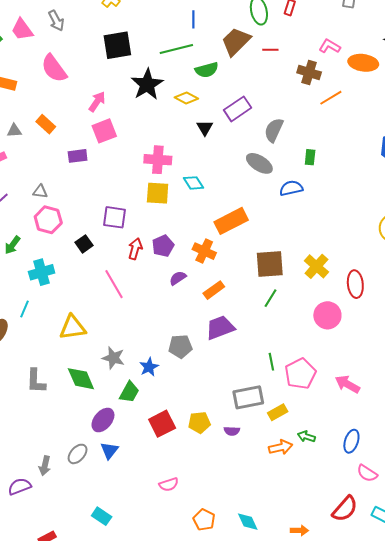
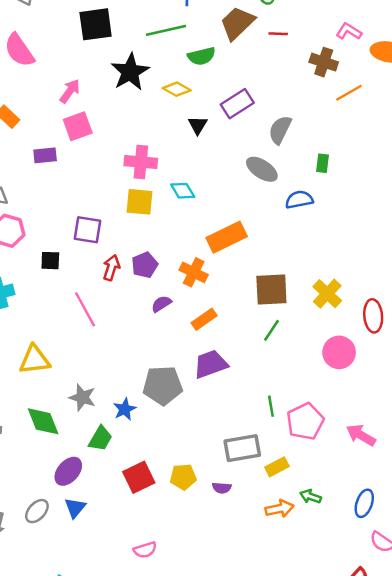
black square: (84, 244) -> (50, 261), turned 36
gray pentagon: (180, 346) -> (163, 385), size x1.4

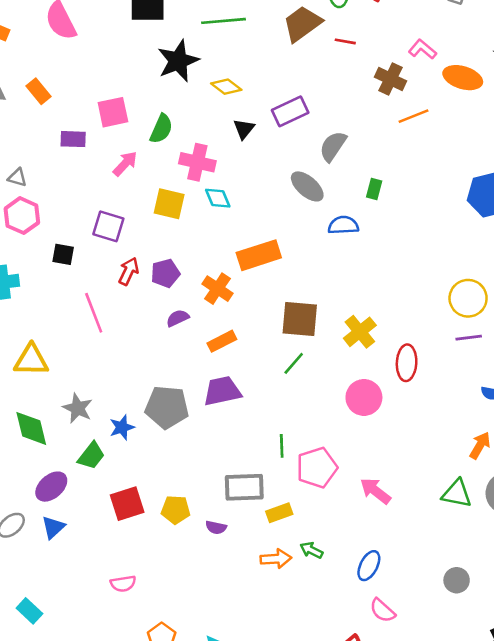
green semicircle: (202, 56) -> (161, 129), moved, turned -60
pink arrow: (70, 91) -> (125, 164), moved
pink cross: (141, 162) -> (197, 162), moved

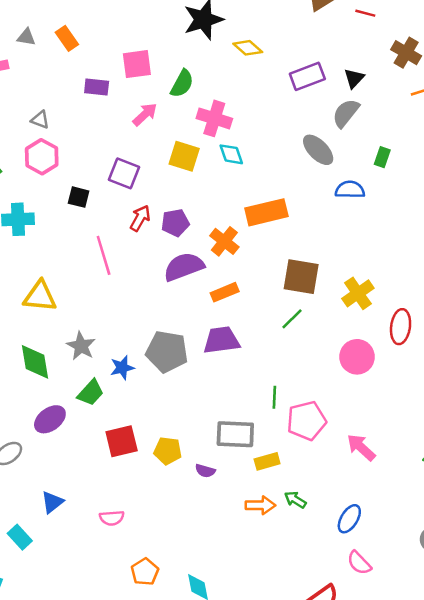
black triangle: (244, 129) -> (354, 78), moved
purple semicircle: (178, 318) -> (184, 267), size x1.8
blue triangle: (53, 527) -> (52, 502), moved

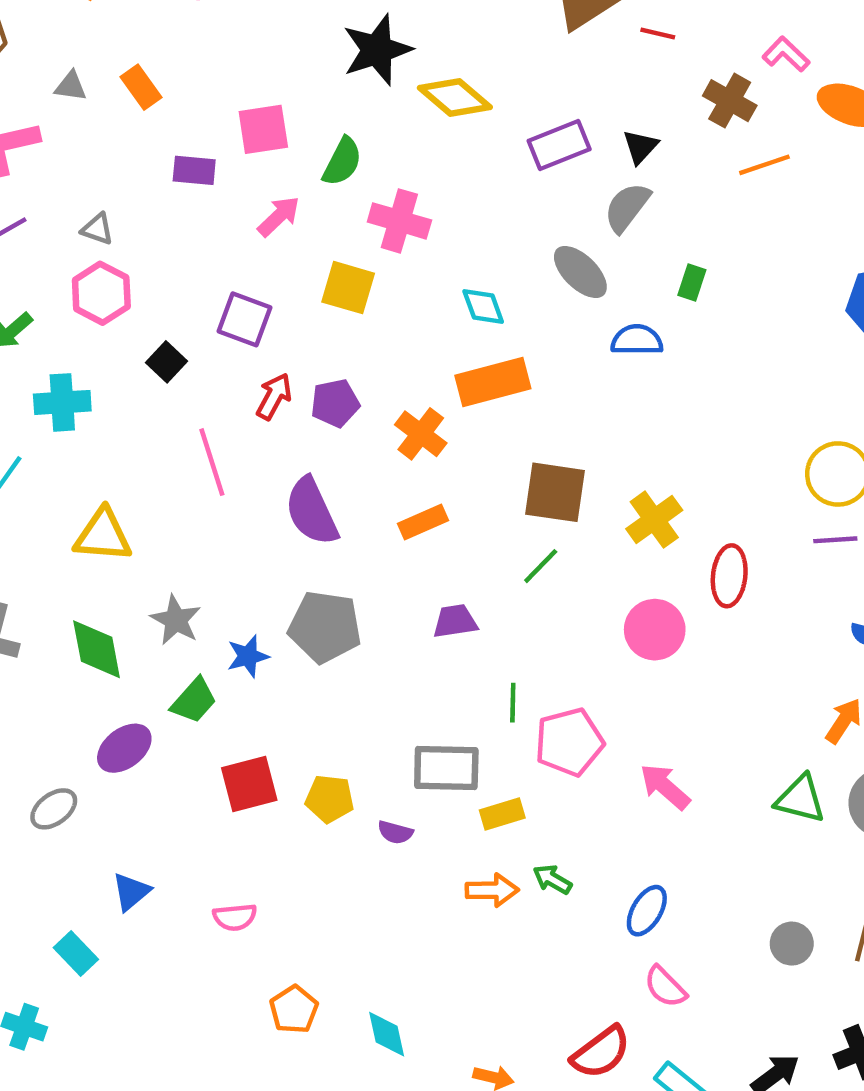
yellow diamond: (248, 48) -> (455, 98), size x1.4
cyan diamond: (231, 154) -> (483, 306), moved
black square: (79, 197) -> (167, 362), turned 30
purple semicircle: (184, 267) -> (312, 511), moved, turned -93
purple trapezoid: (221, 340) -> (455, 621), moved, size x0.7

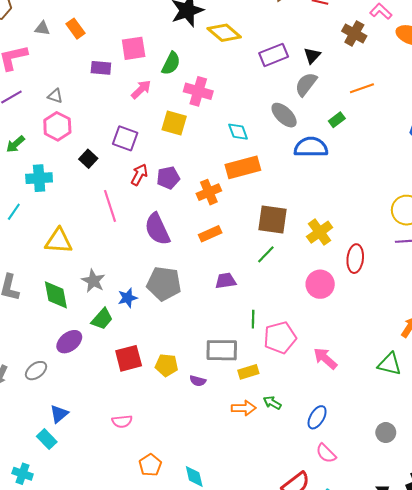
orange line: (764, 165) -> (362, 88), moved
green rectangle: (692, 283) -> (337, 120), turned 35
blue semicircle: (637, 340) -> (311, 147), size x1.4
orange cross: (421, 434) -> (209, 192), turned 30
blue triangle: (131, 892) -> (59, 414), moved

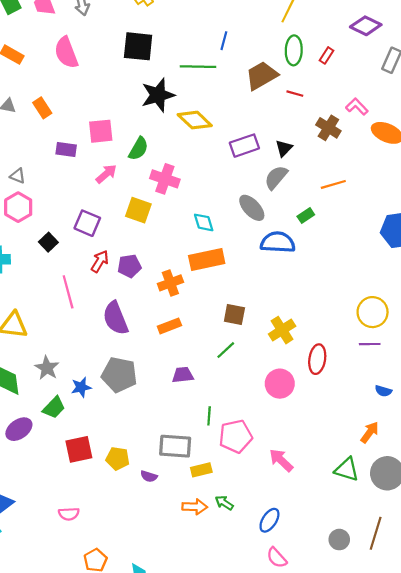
brown square: (273, 219) -> (234, 314), size x0.7

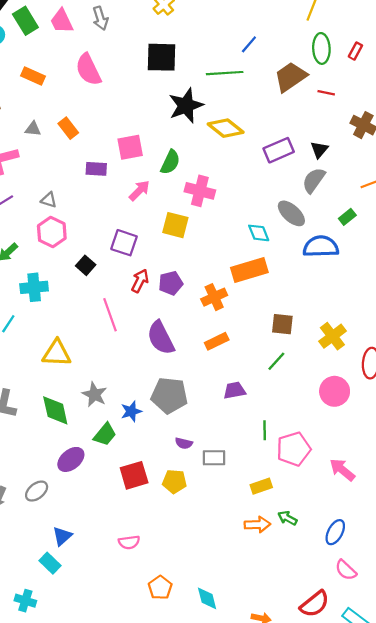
blue line: (224, 41) -> (249, 44), turned 30
cyan diamond: (204, 222) -> (259, 233), moved
gray rectangle: (175, 446) -> (214, 458), moved, size x0.7
purple semicircle: (149, 476) -> (184, 443), moved

